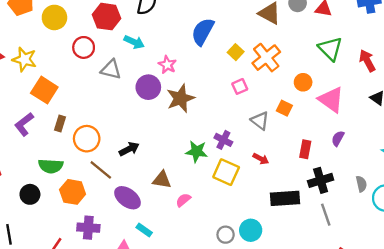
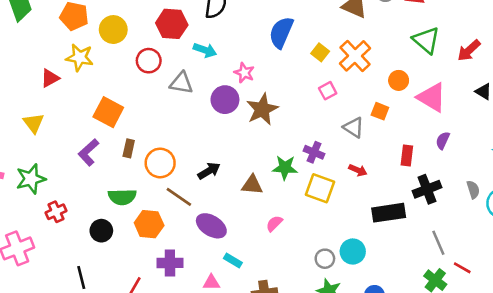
yellow star: (24, 59) -> (80, 57), moved
red arrow: (367, 61) -> (469, 50), turned -100
brown triangle: (162, 180) -> (252, 185), moved
gray line: (326, 215) -> (438, 243), moved

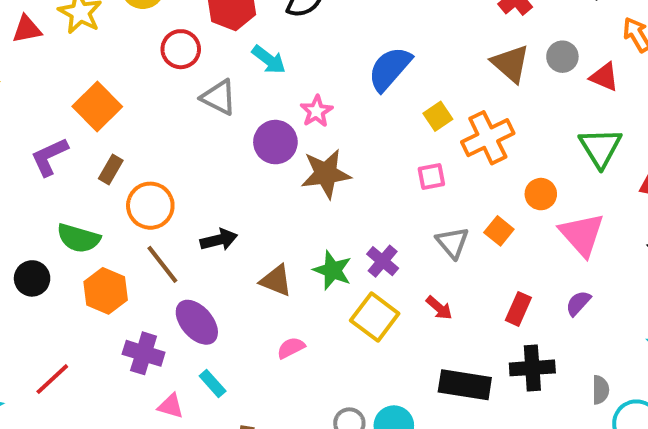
purple cross: (170, 263) -> (144, 353), moved

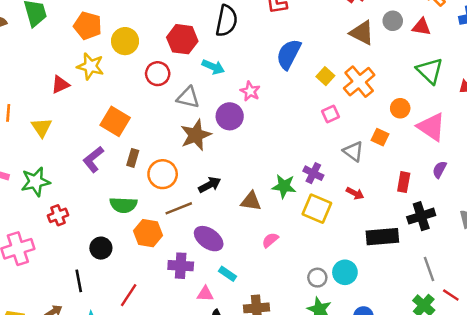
brown star: (326, 174) -> (196, 135), moved
brown line: (162, 264) -> (179, 208), turned -60
black circle: (32, 278) -> (101, 248), moved

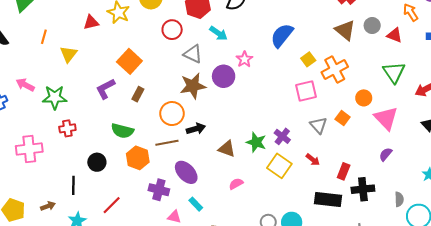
pink square: (330, 114) -> (306, 91), size x1.5
orange circle: (163, 174) -> (172, 114), moved
red rectangle: (404, 182) -> (344, 171), moved

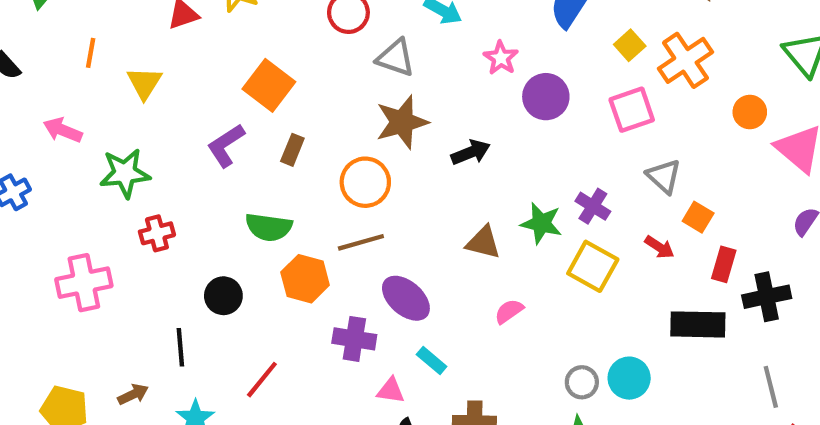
purple circle: (224, 76) -> (546, 97), moved
pink arrow: (25, 85) -> (63, 130), moved
orange square: (343, 118) -> (698, 217), moved
black arrow: (196, 129) -> (471, 152), moved

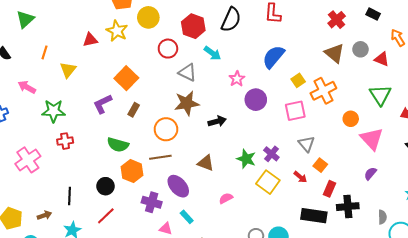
brown triangle: (483, 243) -> (206, 163), moved
pink cross: (84, 283) -> (28, 160), turned -30
black circle: (223, 296) -> (105, 186), moved

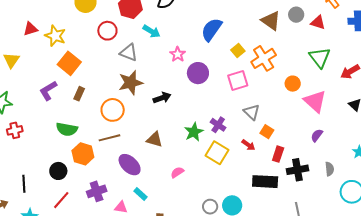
yellow star: (117, 31) -> (55, 36), moved
green star: (246, 159) -> (194, 132), turned 30
purple cross: (152, 202) -> (97, 191), moved, turned -30
gray semicircle: (382, 217) -> (330, 169), moved

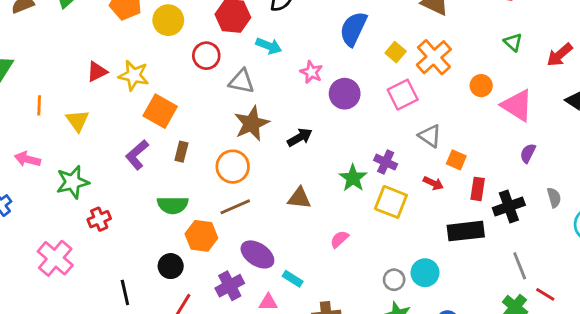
green triangle: (320, 57) -> (513, 42), size x0.6
purple ellipse: (130, 165) -> (257, 254), moved

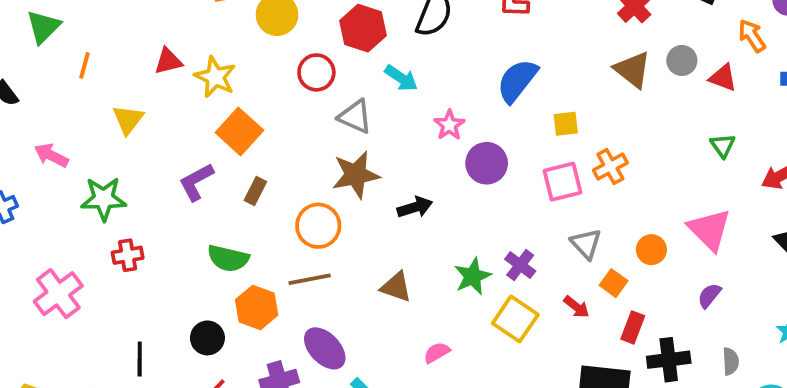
yellow square: (396, 52) -> (566, 124), turned 30
orange cross: (434, 57) -> (610, 167), moved, size x0.7
orange circle: (481, 86) -> (651, 250), moved
orange line: (39, 105) -> (84, 65), moved

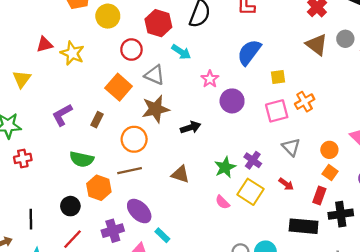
orange square: (239, 131) -> (119, 87), moved
orange square: (614, 283) -> (330, 173), moved
pink semicircle: (437, 353) -> (223, 202), moved, turned -105

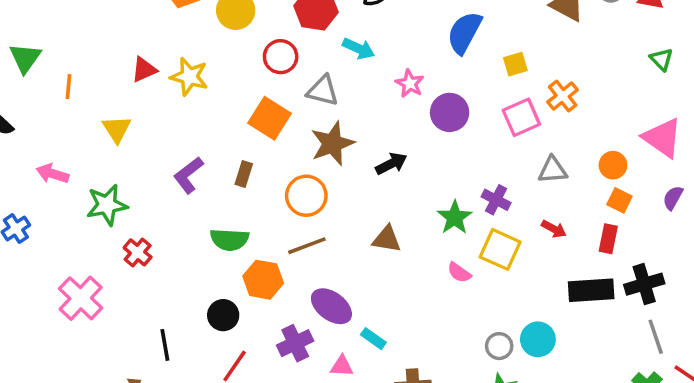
gray triangle: (291, 147) -> (553, 170), turned -42
red cross: (23, 158) -> (138, 252), turned -30
black cross: (341, 214) -> (644, 284), moved

